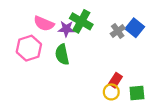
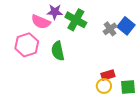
purple star: (66, 29) -> (55, 12), moved
red rectangle: (116, 80) -> (108, 75), turned 40

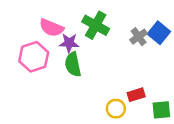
purple star: (55, 12) -> (69, 43), moved
yellow circle: (104, 86) -> (116, 109), moved

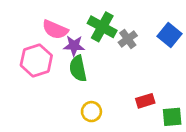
gray cross: (139, 37) -> (128, 39), moved
yellow circle: (116, 109) -> (91, 112), moved

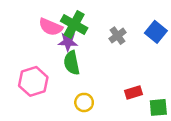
green cross: (102, 27) -> (74, 24), moved
pink hexagon: (36, 60) -> (33, 81), moved

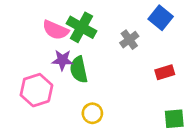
blue square: (156, 32) -> (161, 18), moved
purple star: (68, 42) -> (62, 60), moved
red rectangle: (134, 93) -> (165, 72), moved

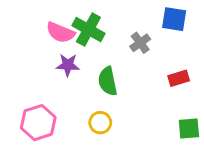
blue square: (161, 18) -> (174, 19), turned -30
green semicircle: (79, 70) -> (108, 81), moved
pink hexagon: (36, 90) -> (38, 123), moved

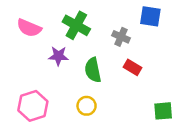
pink semicircle: (60, 32) -> (29, 28), moved
gray cross: (140, 43) -> (121, 37), turned -30
red rectangle: (179, 78) -> (132, 67), moved, turned 48

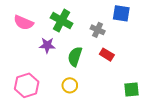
green semicircle: (93, 70) -> (75, 57), turned 30

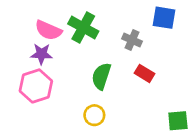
pink semicircle: (24, 23) -> (48, 30), moved
purple star: (47, 45) -> (41, 54), moved
pink hexagon: (27, 85) -> (36, 86), moved

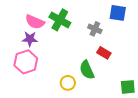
green semicircle: (101, 76) -> (87, 70), moved, turned -42

